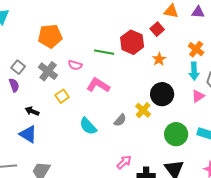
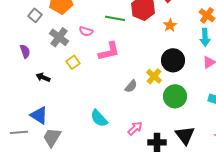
gray square: (18, 67) -> (35, 15), moved
pink L-shape: (98, 85) -> (109, 51), turned 135
cyan semicircle: (88, 126) -> (99, 118), moved
blue triangle: (28, 134) -> (39, 115), moved
green circle: (176, 134) -> (175, 96), moved

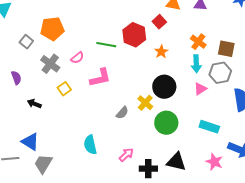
pink semicircle: (86, 31) -> (77, 58), turned -56
cyan semicircle: (99, 118) -> (90, 145), turned 30
black triangle: (185, 135) -> (176, 162), turned -40

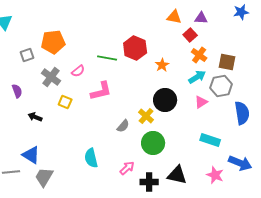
red square: (159, 22) -> (190, 35), moved
gray square: (26, 42) -> (27, 55), turned 32
cyan arrow: (196, 64) -> (197, 77), turned -120
yellow square: (64, 89) -> (65, 102), turned -32
green circle: (166, 123) -> (153, 143), moved

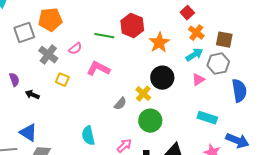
gray square: (27, 55) -> (24, 33), size x1.5
orange star: (162, 65) -> (159, 43), size x1.5
purple semicircle: (17, 91) -> (14, 80), moved
pink L-shape: (101, 91) -> (98, 69), turned -140

